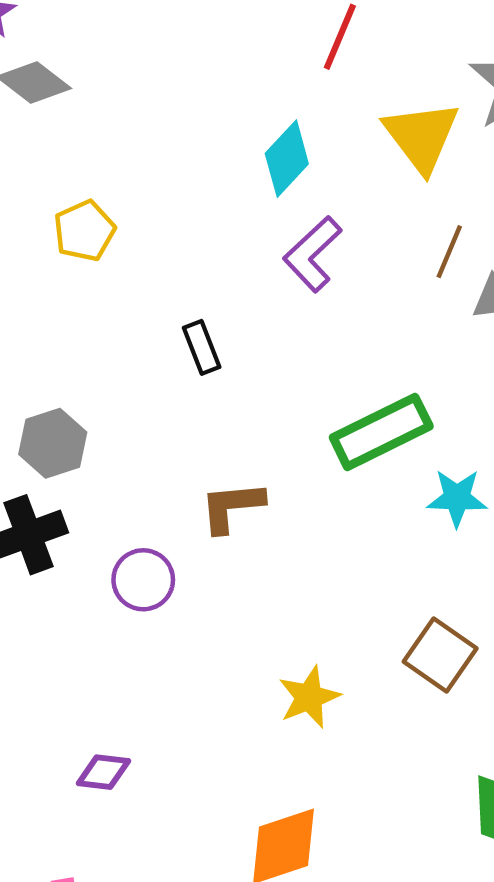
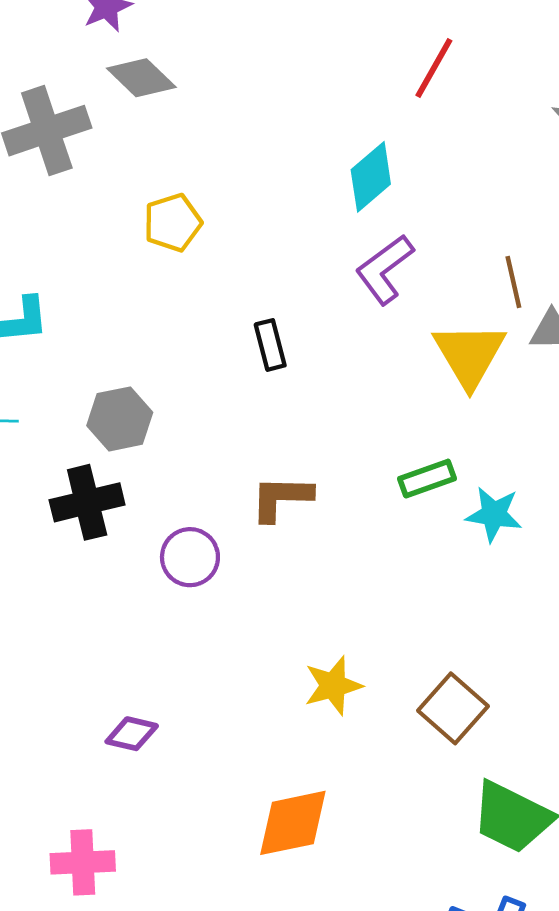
yellow triangle: (421, 136) -> (469, 355), moved
brown line: (449, 252) -> (513, 282), turned -42
green rectangle: (381, 432) -> (427, 479), moved, size x0.6
brown square: (440, 655) -> (453, 708), moved

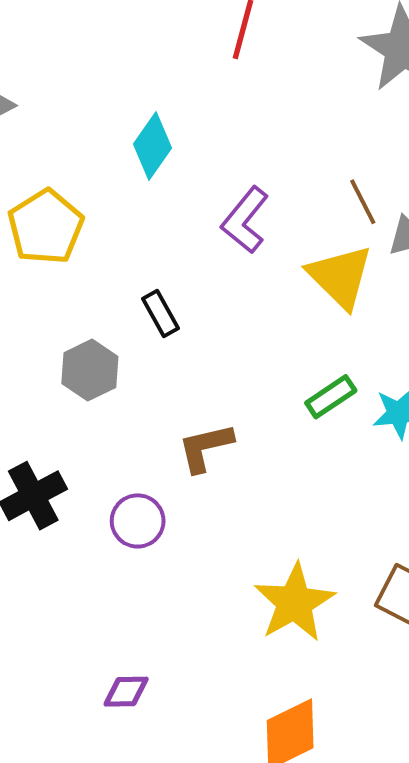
cyan diamond: (371, 177) -> (153, 146), moved
yellow pentagon: (173, 223) -> (46, 227), size x1.4
gray hexagon: (120, 419) -> (90, 370), moved
yellow star: (333, 686) -> (294, 603), size x1.5

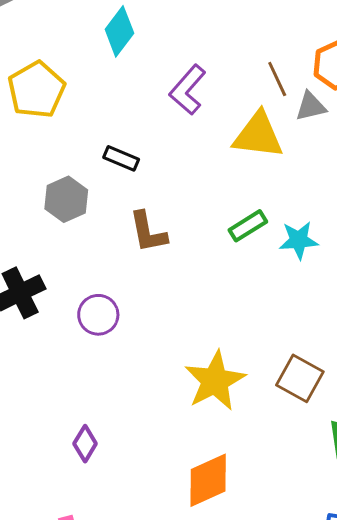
yellow triangle: (340, 277) -> (258, 135), turned -40
black rectangle: (161, 314) -> (121, 158), turned -40
brown L-shape: (205, 447) -> (148, 232), moved, turned -90
purple diamond: (126, 692) -> (85, 444), turned -60

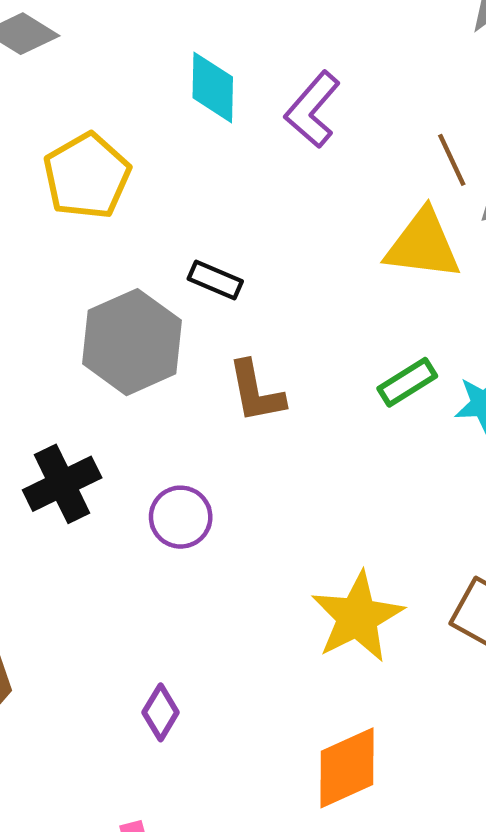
cyan diamond: (119, 31) -> (213, 87), turned -36
purple L-shape: (188, 90) -> (313, 110), moved
gray hexagon: (66, 199) -> (132, 342), size x1.5

